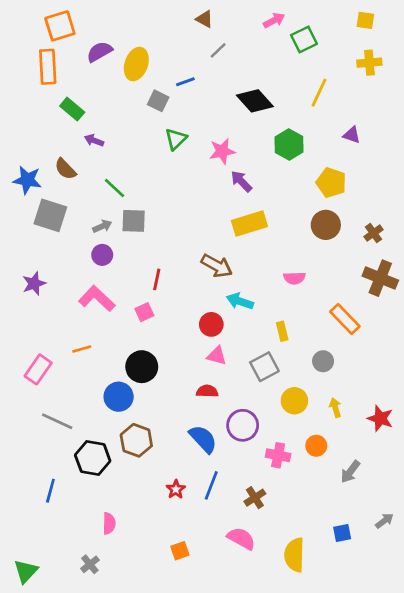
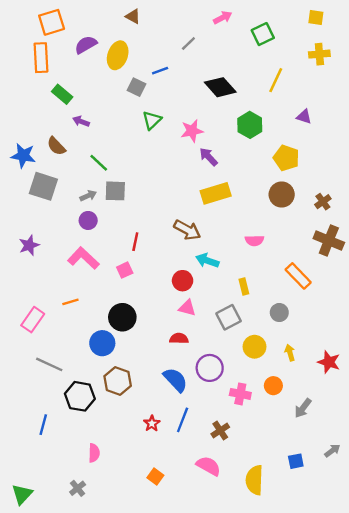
brown triangle: (204, 19) -> (133, 16), moved
pink arrow: (274, 20) -> (223, 18), moved
orange square: (180, 551) -> (155, 477), turned -35

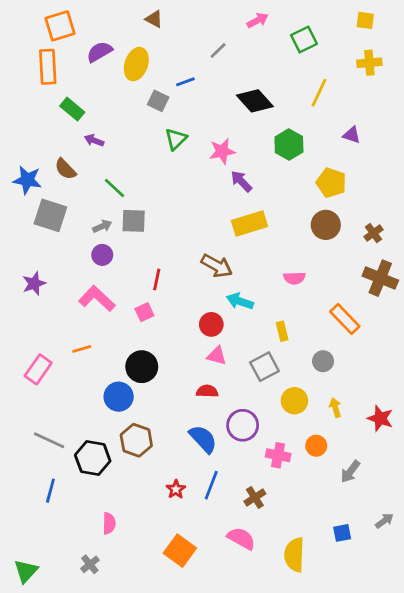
gray line: (49, 364) -> (49, 440), moved
orange square: (155, 477) -> (180, 551), size x1.6

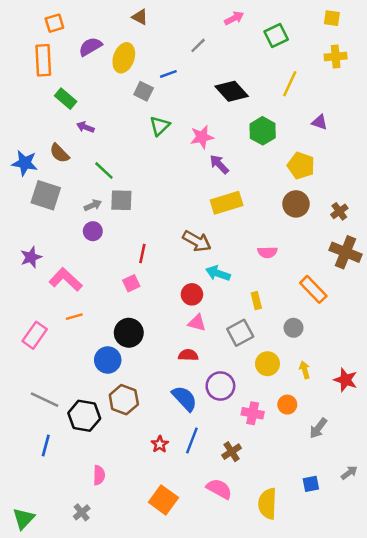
orange square: (60, 26) -> (54, 23), size x0.7
pink L-shape: (97, 299) -> (66, 279), moved

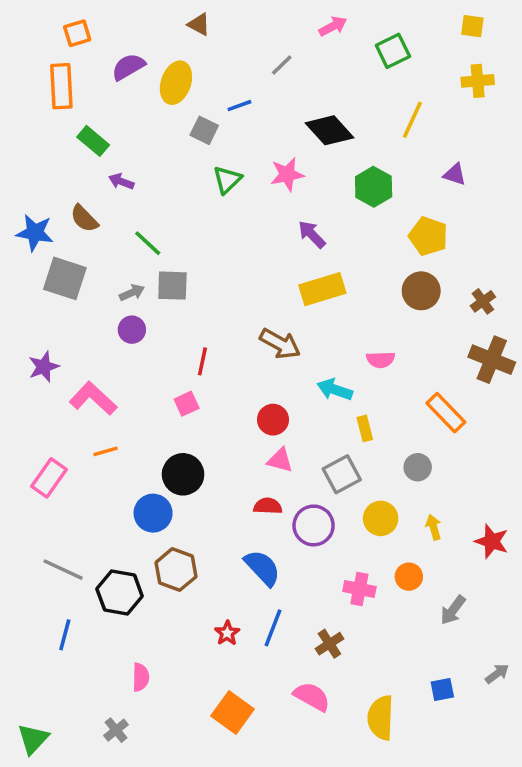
pink star: (202, 137) -> (287, 174), moved
cyan arrow: (218, 273) -> (335, 390), moved
purple circle: (220, 386) -> (314, 525), moved

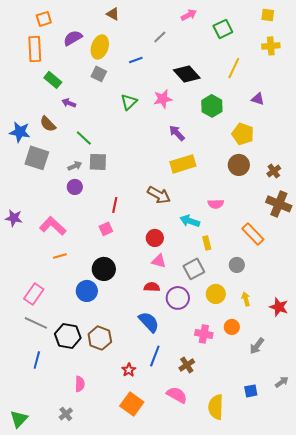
gray square: (204, 130) -> (99, 74), moved
purple star: (44, 367) -> (14, 218), moved, turned 30
pink rectangle: (49, 478) -> (34, 294), moved
brown hexagon: (176, 570) -> (100, 338), moved
red star: (227, 633) -> (129, 370), moved

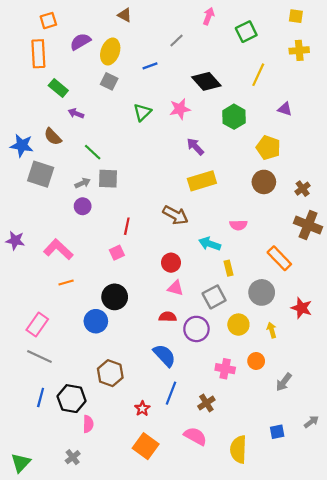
pink arrow: (189, 15) -> (209, 16), turned -42
gray circle: (237, 265) -> (262, 292), size x1.5
red star: (279, 307) -> (301, 308), moved
black hexagon: (68, 336) -> (72, 399), moved

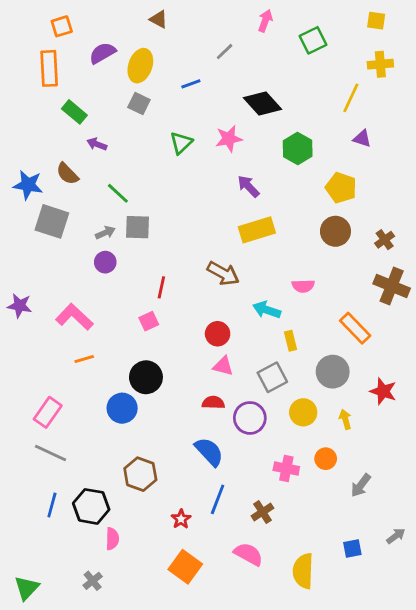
yellow line: (258, 75) -> (351, 98), moved

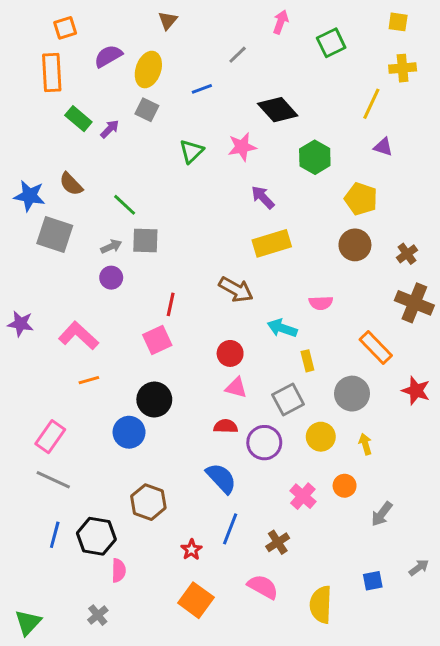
brown triangle: (159, 19) -> (168, 20), turned 42
purple arrow: (97, 144) -> (110, 129), moved, turned 114
pink square: (149, 321) -> (157, 340), size x1.4
red star: (383, 391) -> (416, 391), moved
pink cross: (286, 469) -> (303, 496), turned 30

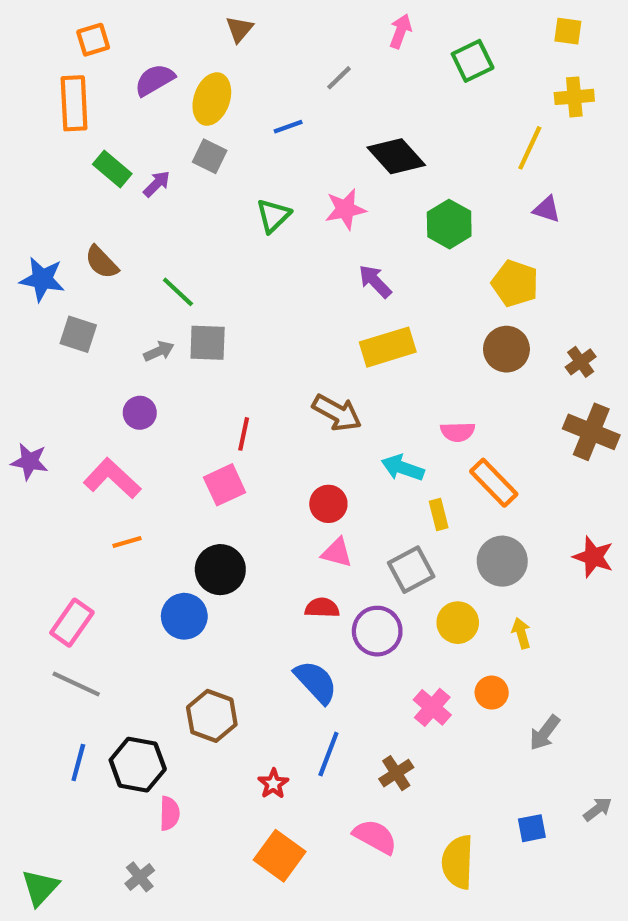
gray square: (55, 235) -> (78, 334), size x0.7
purple circle: (111, 278) -> (140, 413), moved
orange rectangle: (376, 347) -> (494, 483), moved

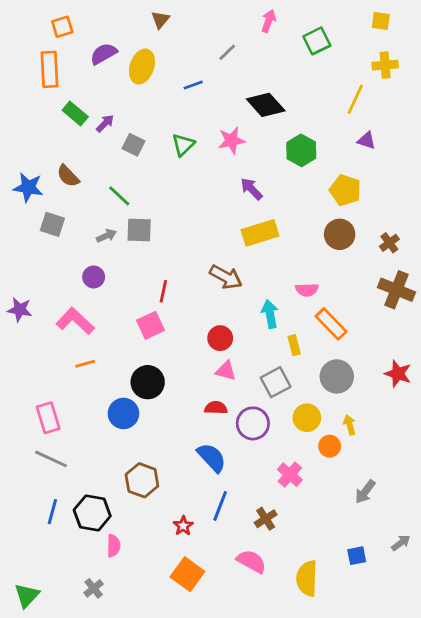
gray square: (210, 156) -> (133, 145), moved
cyan arrow: (403, 468) -> (270, 314), turned 60
pink rectangle: (72, 623) -> (48, 418), turned -52
orange circle: (492, 693) -> (330, 446), moved

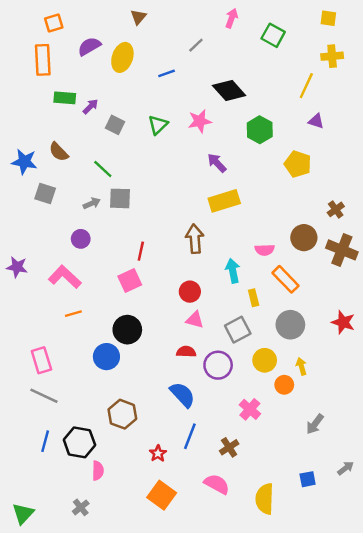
green square: (317, 41) -> (273, 35), turned -35
green rectangle: (75, 113) -> (65, 98), turned -35
brown circle: (340, 234) -> (304, 238), moved
brown arrow: (226, 277) -> (195, 239), turned -124

